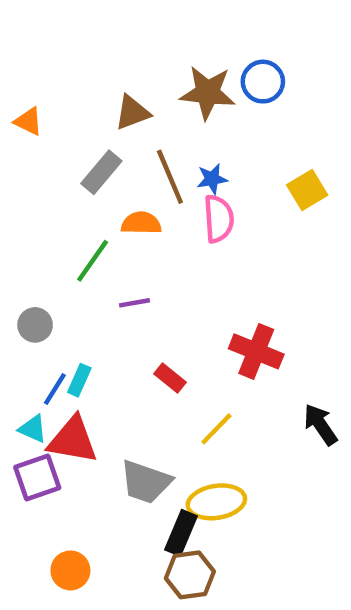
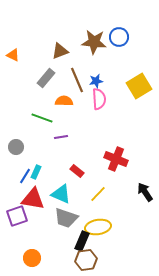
yellow square: (307, 190) -> (139, 86), size x1.4
green line: (93, 261) -> (42, 118), turned 75
cyan triangle: (33, 429) -> (61, 194), moved, size x1.5

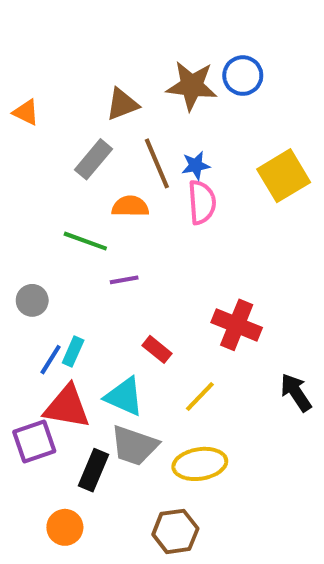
black rectangle: (82, 241) -> (94, 470), moved

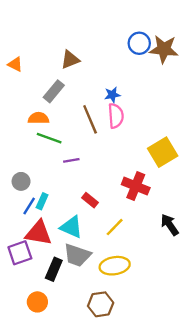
brown star: (192, 86) -> (164, 49), moved
brown line: (157, 163) -> (90, 119), moved
yellow square: (284, 176) -> (163, 152), moved
orange semicircle: (130, 206) -> (39, 118), moved
gray circle: (32, 300) -> (21, 181), moved

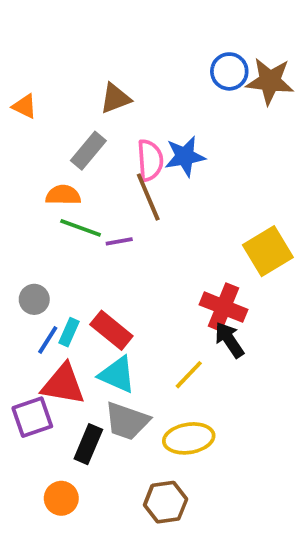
blue star: (112, 95) -> (185, 156), size x1.5
pink semicircle: (116, 116) -> (150, 160), moved
purple line: (71, 160) -> (119, 241), moved
red rectangle: (90, 200) -> (111, 330), moved, size x1.5
black arrow: (170, 225) -> (229, 340), moved

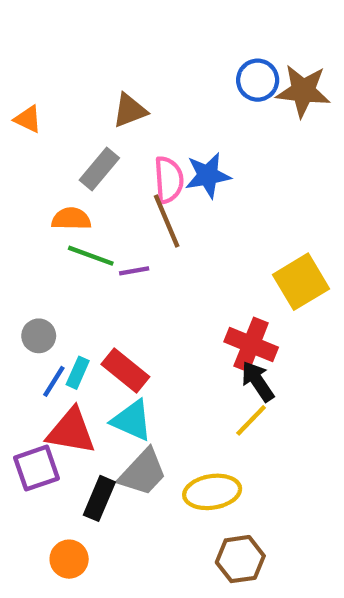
yellow line: (189, 375) -> (251, 420), moved
gray trapezoid: (127, 421) -> (143, 472), turned -66
brown hexagon: (166, 502) -> (240, 559), moved

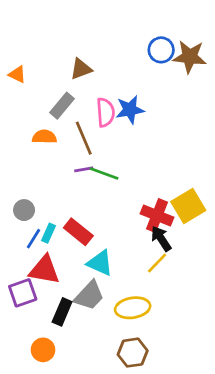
brown line: (167, 221) -> (84, 138), moved
green line: (91, 256) -> (104, 173), moved
yellow square: (301, 282) -> (188, 206), moved
cyan triangle: (132, 420) -> (100, 263), moved
brown hexagon: (240, 559) -> (133, 353), moved

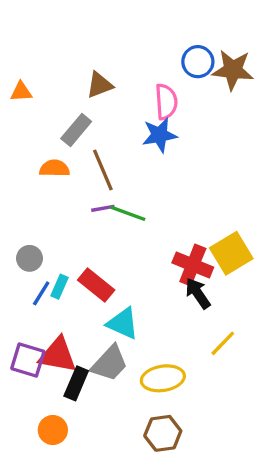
orange triangle: (17, 74) -> (21, 92), turned -30
pink semicircle: (105, 112) -> (166, 102), moved
yellow line: (157, 263) -> (223, 343), moved
red triangle: (44, 270) -> (58, 355), moved
purple square: (23, 293) -> (28, 360), turned 36

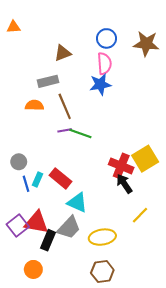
blue circle: (198, 62) -> (107, 38), moved
orange triangle: (21, 92) -> (13, 27), moved
gray rectangle: (76, 130) -> (48, 81), turned 36
blue line: (41, 293) -> (26, 184), turned -49
purple square: (28, 360) -> (18, 226), turned 35

